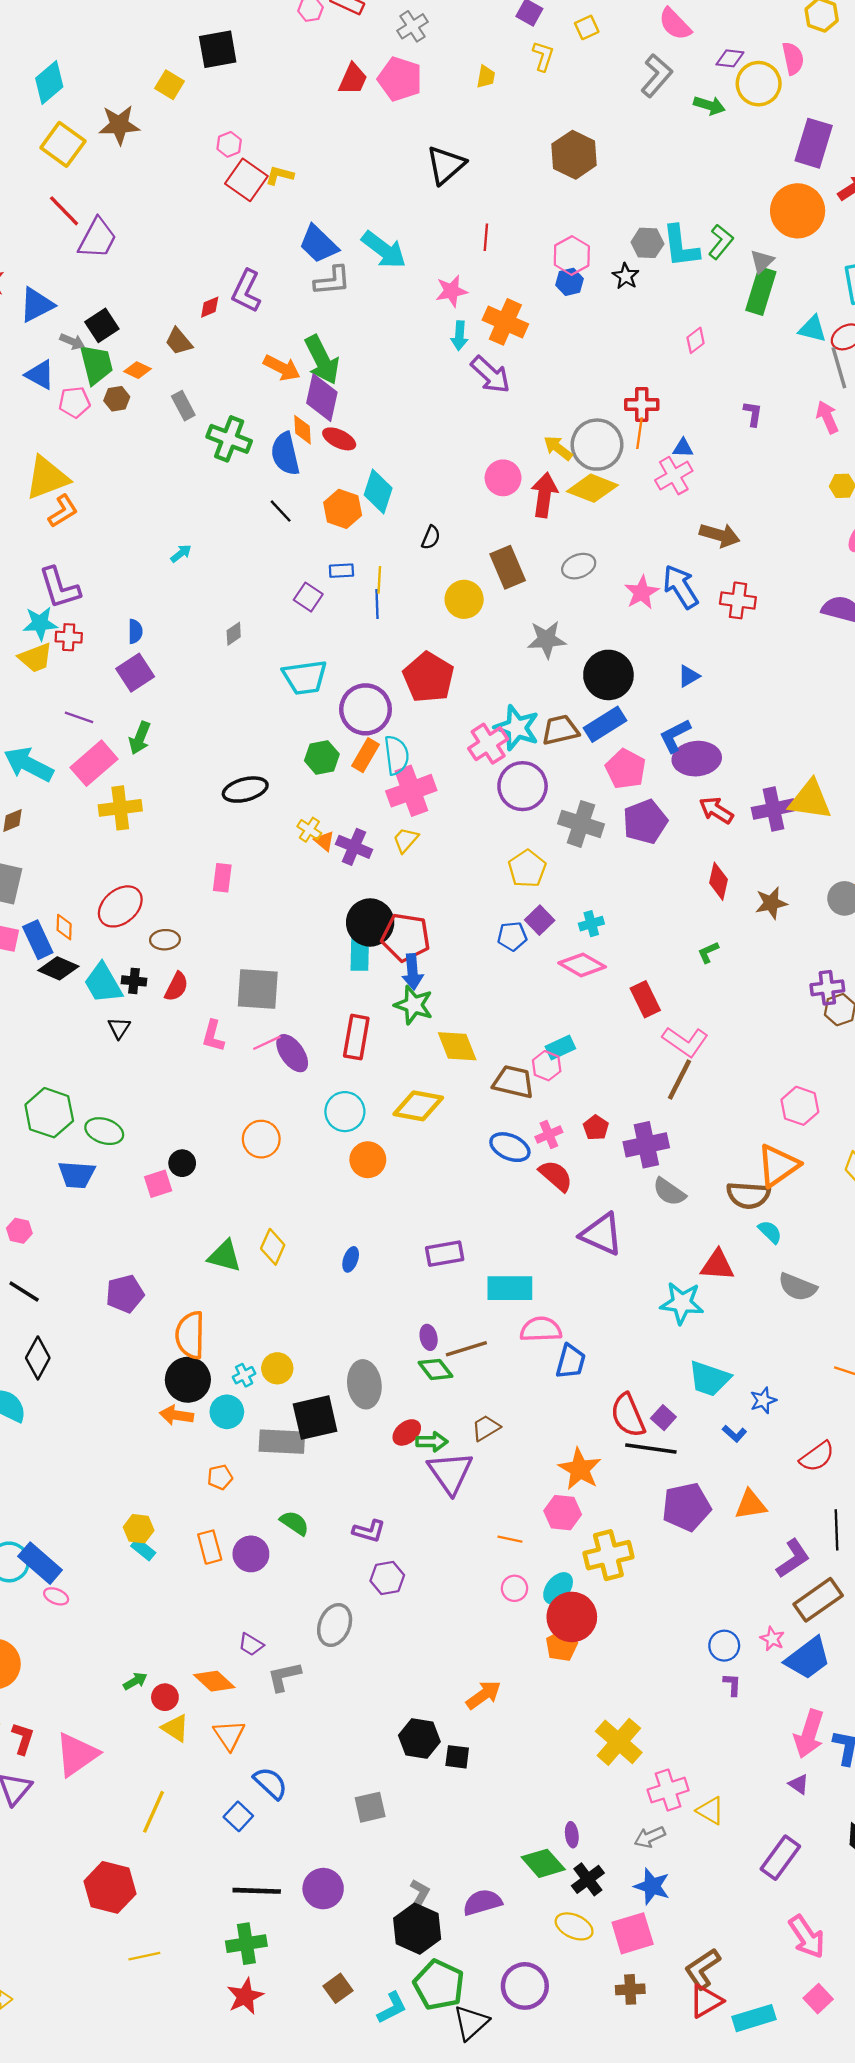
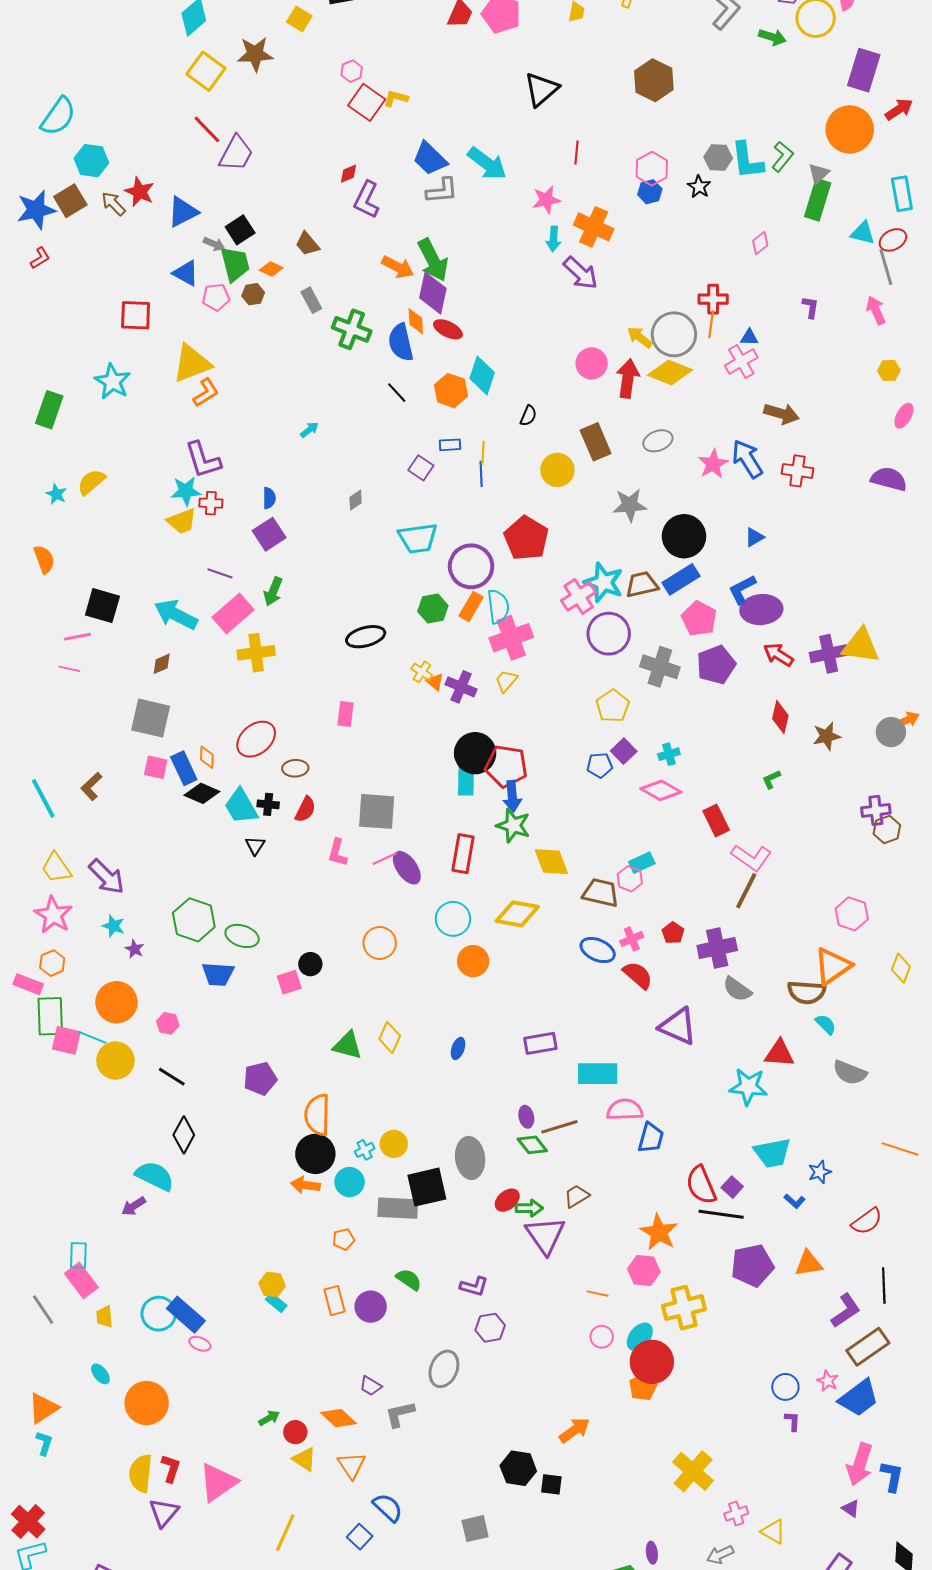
red diamond: (210, 307) -> (349, 174), moved
cyan trapezoid: (709, 1379) -> (772, 1153), turned -30
pink cross: (668, 1790) -> (736, 1514), size x0.7

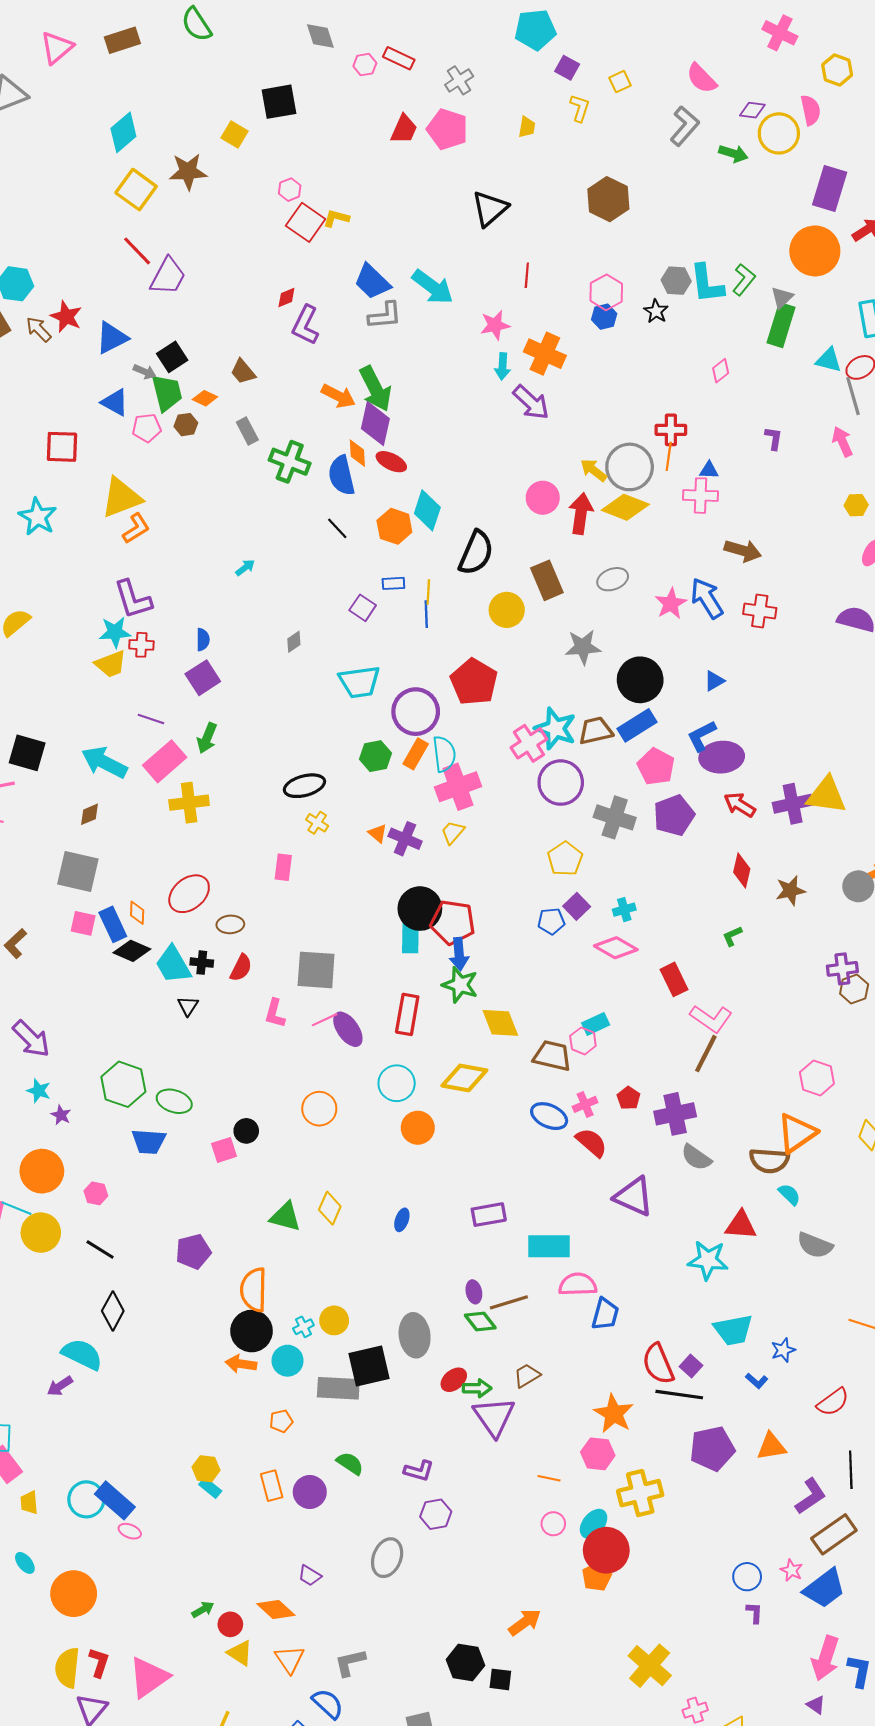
pink cross: (741, 361) -> (700, 496), turned 32
black semicircle: (528, 416) -> (476, 553), size x2.0
yellow cross: (422, 672) -> (317, 823), moved
gray L-shape: (400, 1414) -> (350, 1662), moved

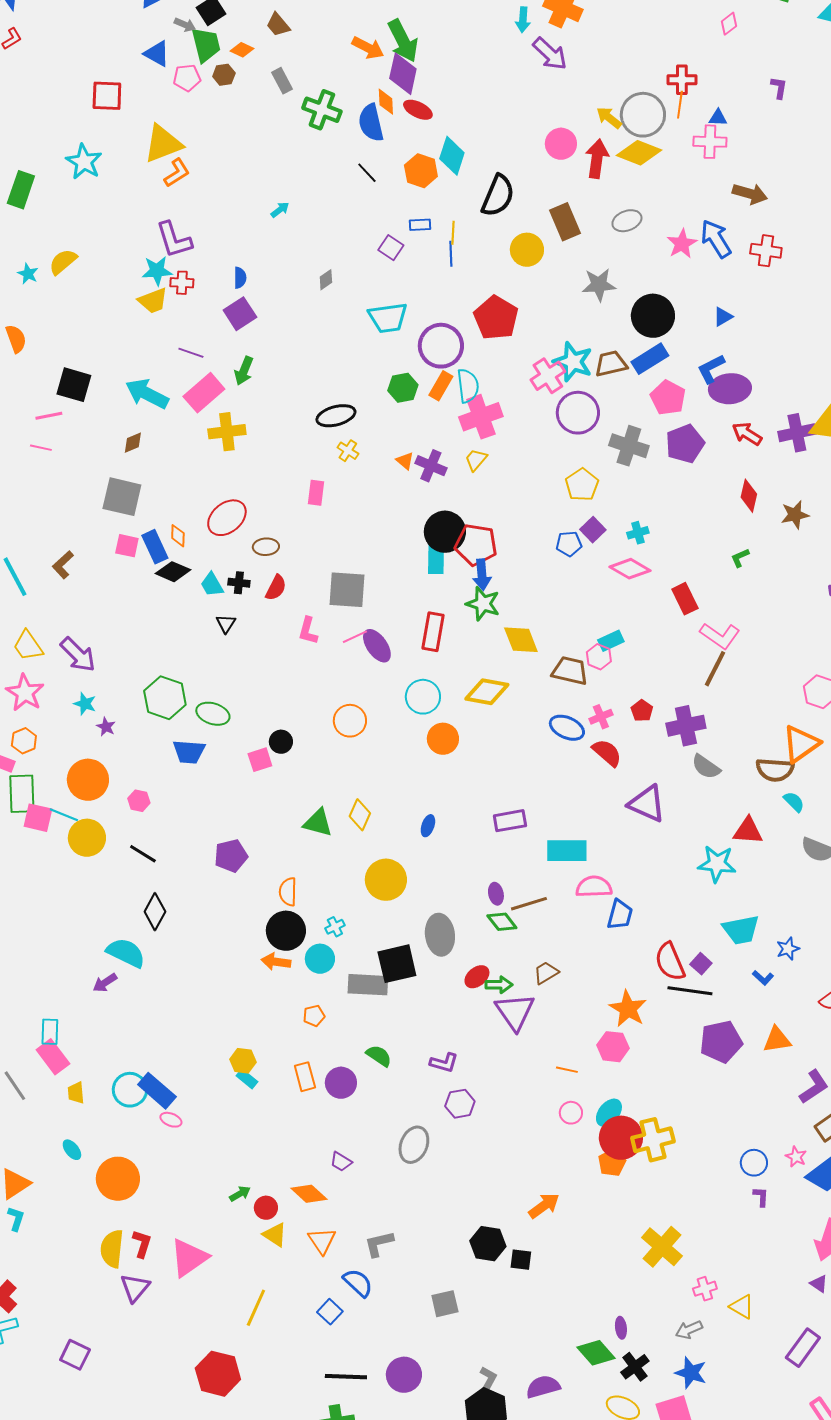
cyan trapezoid: (173, 965) -> (212, 585), size x0.7
orange semicircle: (254, 1290) -> (288, 892), size x0.7
yellow circle: (334, 1320) -> (386, 880), moved, size x1.5
yellow cross: (640, 1493) -> (653, 1140), moved

